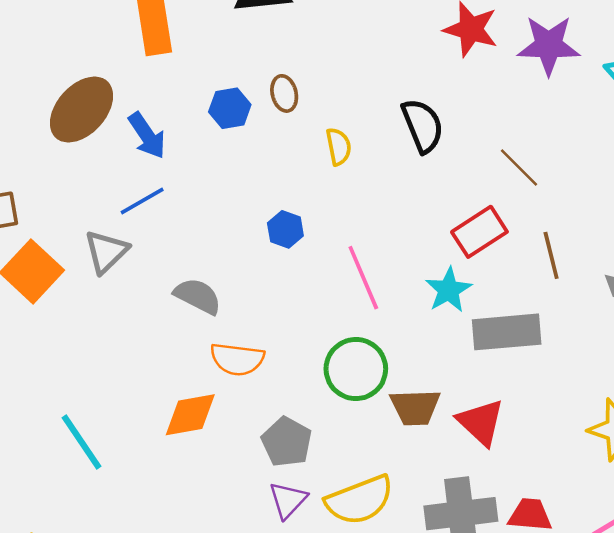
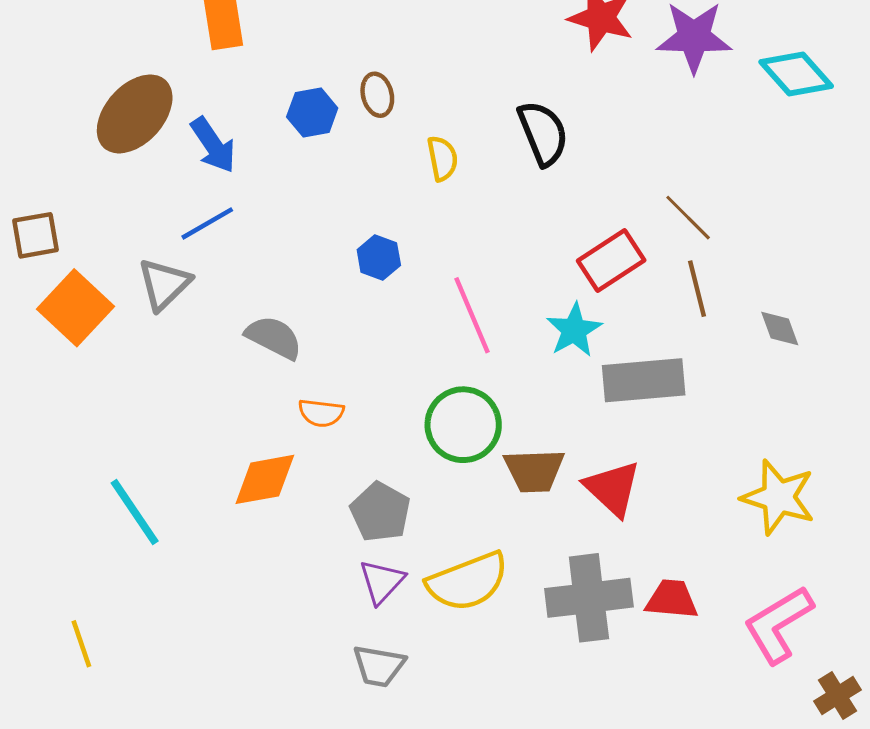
brown line: (519, 168) -> (688, 218), moved
orange semicircle: (237, 359) -> (321, 413), size x0.7

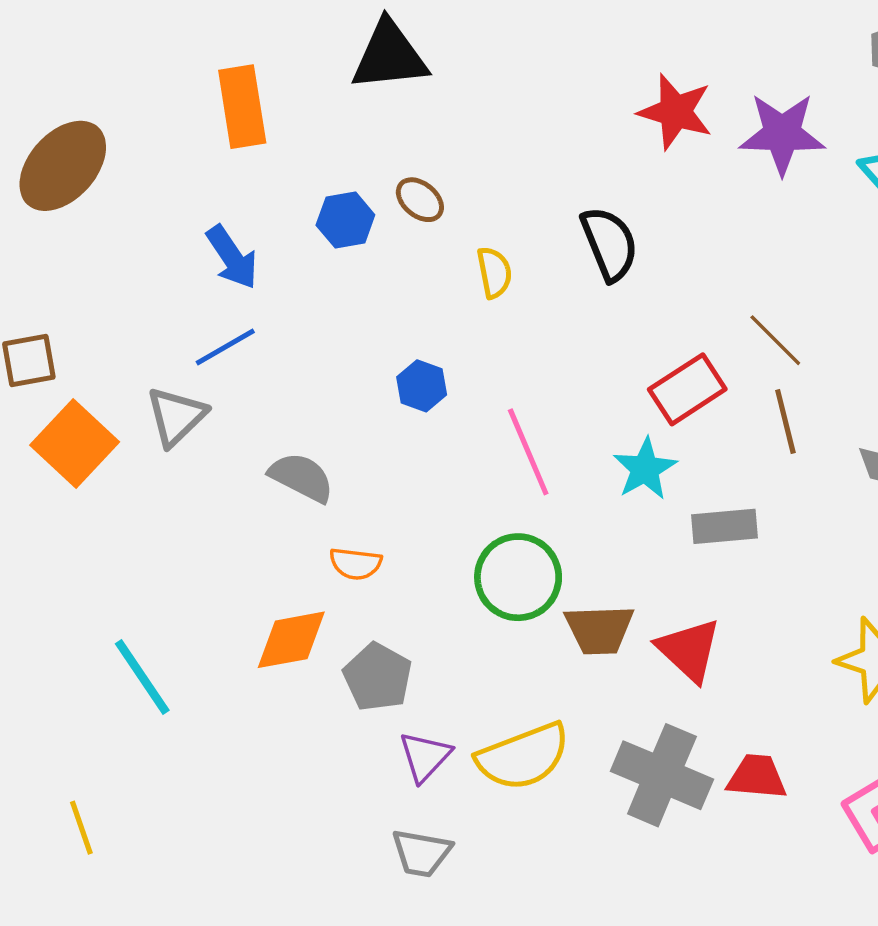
brown ellipse: (377, 95) -> (420, 200), turned -36
brown ellipse: (135, 114) -> (63, 166), moved
gray rectangle: (644, 380) -> (725, 526), size x0.7
gray pentagon: (380, 512) -> (378, 677), moved
gray cross: (589, 598) -> (662, 775), turned 30

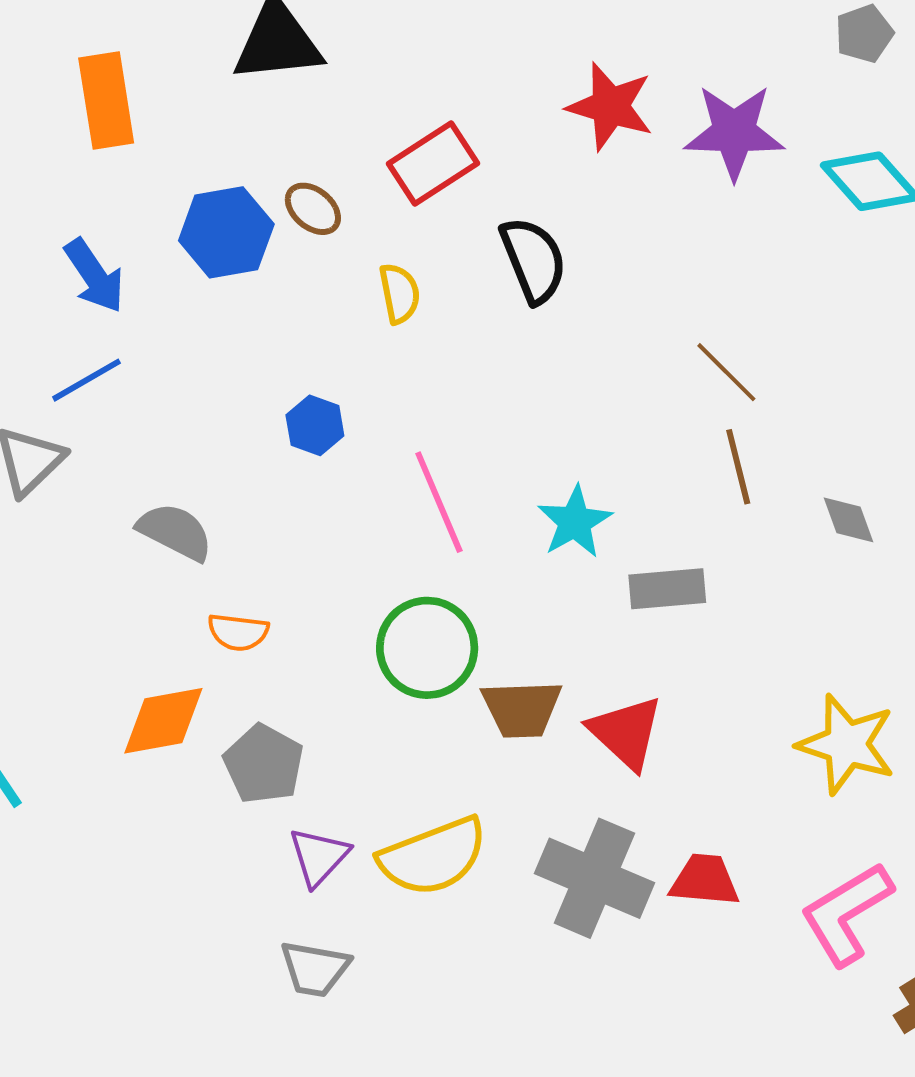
blue hexagon: (345, 220) -> (226, 232), size x1.4
red rectangle: (687, 389) -> (433, 164), moved

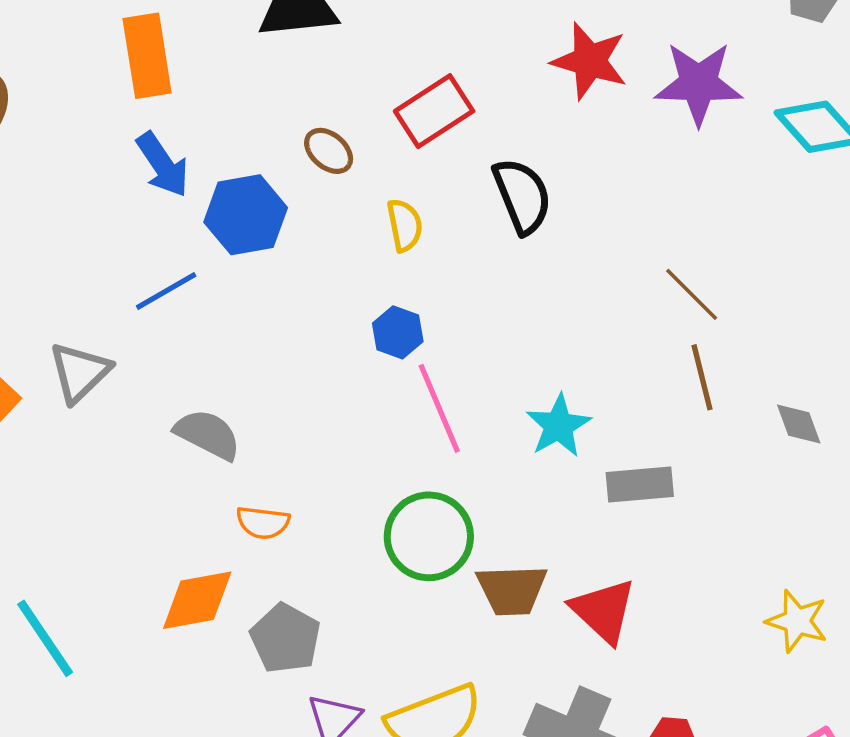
blue hexagon: (226, 232) -> (246, 215), moved
blue arrow: (94, 276) -> (163, 165), moved
blue line: (87, 380) -> (166, 291), moved
blue hexagon: (315, 425) -> (398, 332), moved
yellow star: (846, 744) -> (797, 621), size x0.7

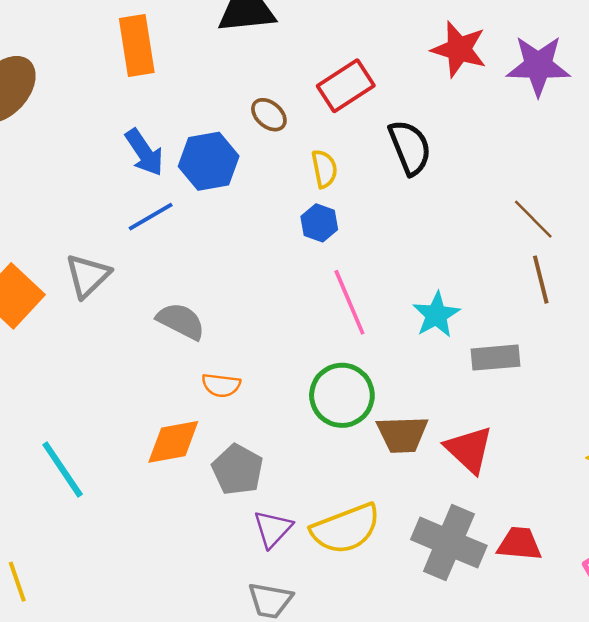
blue arrow: (163, 165) -> (144, 152), moved
blue hexagon: (398, 332) -> (319, 223), moved

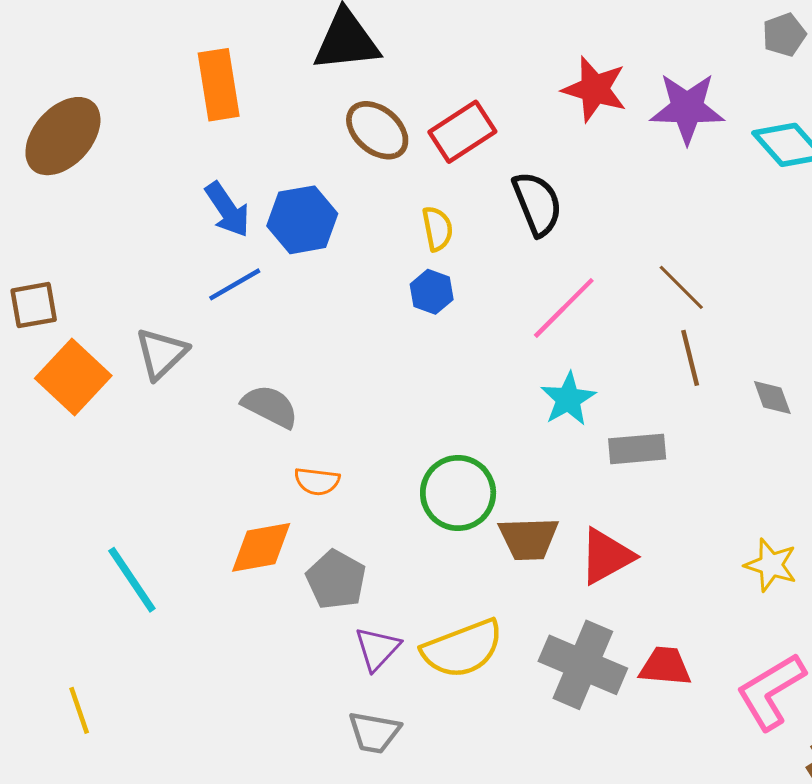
brown ellipse: (269, 115) -> (377, 130), moved, size x1.5
pink line: (349, 302) -> (564, 308), moved, turned 68
red triangle: (469, 449) -> (606, 556), turned 48

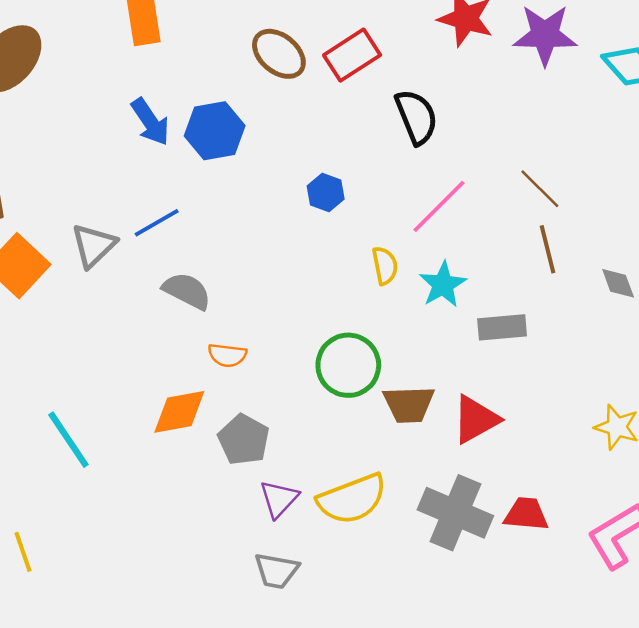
yellow semicircle: (437, 229) -> (385, 266), moved
blue line: (235, 284) -> (157, 223), moved

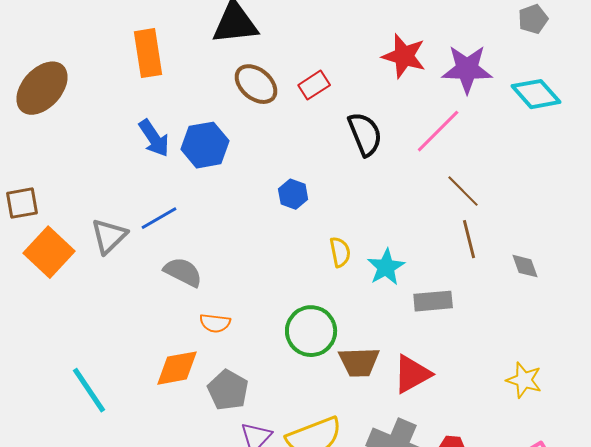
red rectangle: (352, 55) -> (314, 85), size x0.7
pink line: (439, 206) -> (438, 131), moved

